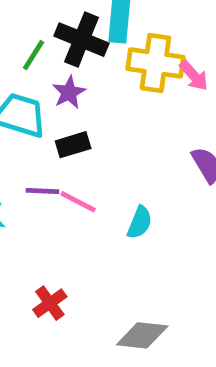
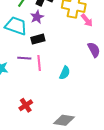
pink arrow: (194, 76) -> (87, 20), moved
pink line: (78, 202) -> (39, 63), turned 56

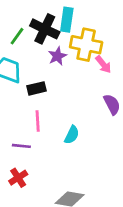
purple star: (37, 17) -> (57, 56), moved
purple line: (24, 58) -> (21, 146), moved

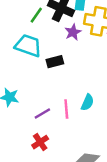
pink line: (38, 121) -> (66, 109), moved
purple line: (21, 146) -> (42, 114), turned -35

